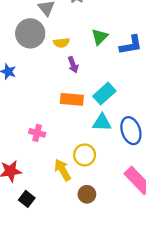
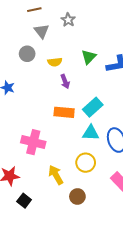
gray circle: (30, 33) -> (27, 54), size x0.6
pink cross: (37, 133) -> (33, 142), size x1.6
yellow circle: (85, 155) -> (86, 163), moved

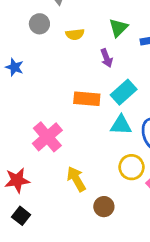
purple arrow: (65, 81) -> (107, 58), moved
pink cross: (33, 142) -> (47, 137), turned 35
yellow circle: (86, 163) -> (132, 167), moved
black square: (24, 201) -> (21, 216), moved

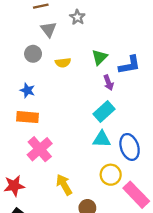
purple arrow: (107, 58) -> (108, 83), moved
blue star: (14, 67) -> (27, 90), moved
orange rectangle: (87, 99) -> (27, 117), moved

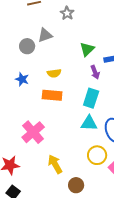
gray triangle: (49, 29) -> (45, 35), moved, turned 49
yellow semicircle: (63, 63) -> (54, 73), moved
cyan rectangle: (104, 111) -> (91, 98), turned -30
orange rectangle: (27, 117) -> (52, 95), moved

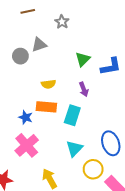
purple arrow: (95, 72) -> (84, 89), moved
blue star: (22, 79) -> (26, 117), moved
cyan rectangle: (91, 98) -> (72, 115), moved
cyan triangle: (89, 123) -> (74, 148), moved, turned -48

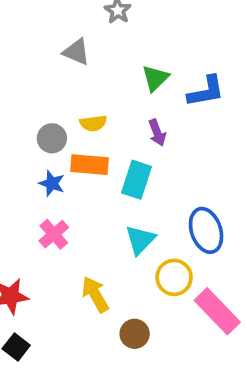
gray triangle: (39, 45) -> (76, 52), turned 42
gray circle: (20, 56) -> (52, 138), moved
pink cross: (27, 145) -> (54, 234), size x0.7

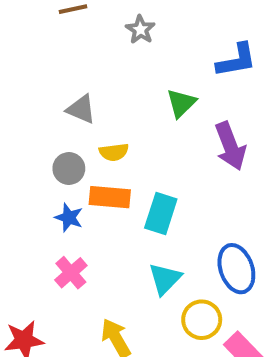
gray triangle: (76, 52) -> (81, 109), moved
blue L-shape: (206, 91) -> (236, 60), moved
purple arrow: (157, 133) -> (230, 146), moved, size x1.6

